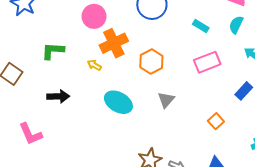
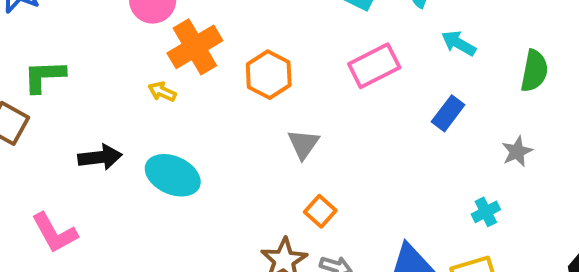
green L-shape: (53, 51) -> (44, 76), moved
cyan ellipse: (118, 102) -> (173, 175), moved
orange square: (216, 121) -> (320, 211), moved

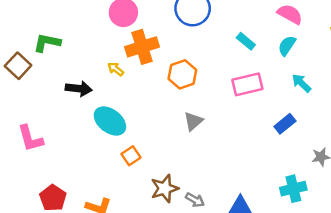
black arrow: (100, 157) -> (79, 89), moved
orange square: (320, 211) -> (131, 156), moved
cyan cross: (486, 212) -> (293, 189), size x1.5

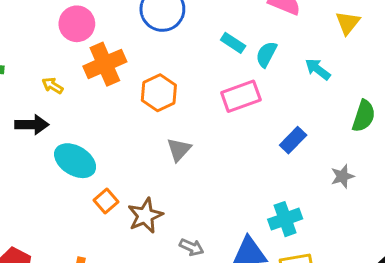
cyan semicircle: (287, 46) -> (266, 54), moved
yellow arrow: (116, 69) -> (53, 86), moved
cyan arrow: (301, 83) -> (318, 69), moved
brown star: (165, 188) -> (145, 216), moved
cyan cross: (293, 189) -> (285, 219), moved

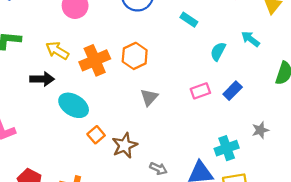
cyan semicircle: (266, 54) -> (218, 51), moved
orange cross: (105, 64) -> (95, 60), moved
yellow arrow: (53, 86) -> (57, 51), size x1.5
pink rectangle: (241, 96) -> (200, 91), moved, size x0.7
gray star: (342, 176) -> (260, 130), moved

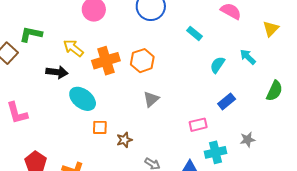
pink rectangle: (200, 91) -> (198, 125), moved
orange square: (96, 135) -> (100, 127), turned 35
brown star: (125, 145) -> (124, 140), size x0.7

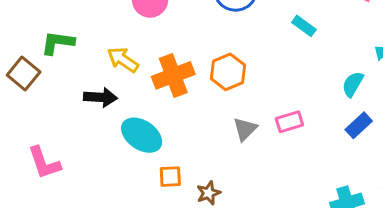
cyan semicircle: (217, 65) -> (353, 84), moved
pink rectangle: (198, 125) -> (289, 122), moved

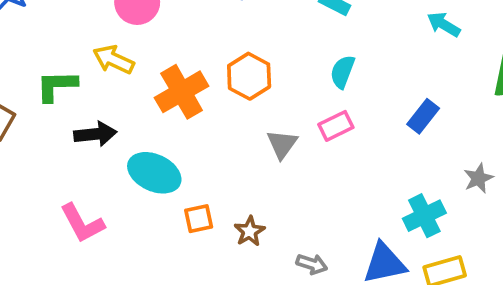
green L-shape: (58, 43) -> (57, 86), moved
yellow arrow: (123, 60) -> (114, 60), moved
cyan semicircle: (353, 84) -> (343, 72), moved
pink L-shape: (44, 163) -> (82, 223), moved

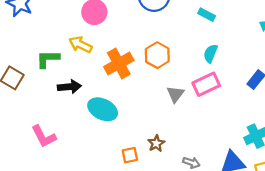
pink rectangle: (336, 126) -> (206, 84), size x1.4
orange square: (199, 219) -> (130, 155), moved
pink L-shape: (82, 223) -> (44, 136), moved

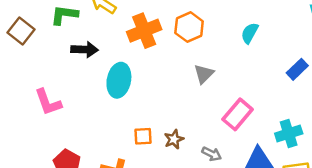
pink rectangle: (206, 84) -> (238, 114), moved, turned -32
cyan ellipse: (103, 109) -> (119, 80), turned 68
brown star: (156, 143) -> (174, 139), moved

